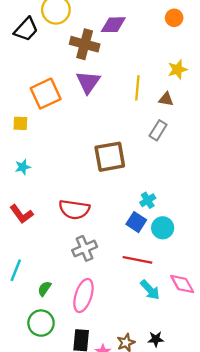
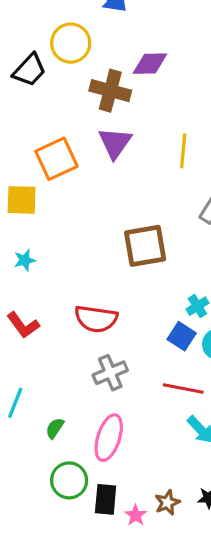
yellow square: (20, 123) -> (22, 200), size x1.5
green circle: (41, 323) -> (69, 480), moved

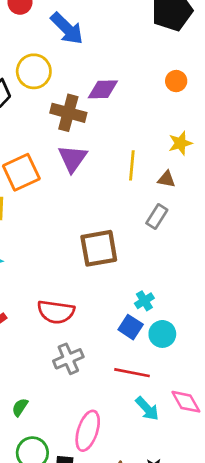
pink ellipse: (109, 438) -> (88, 431), moved

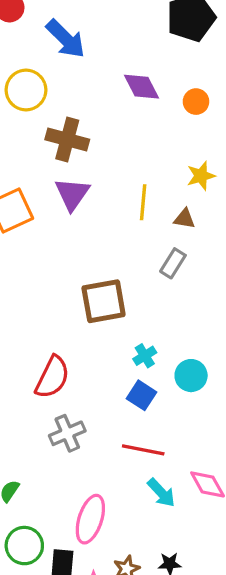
purple diamond: (103, 89) -> (142, 87), moved, turned 64
cyan cross: (144, 301) -> (145, 356), moved
red semicircle: (56, 312) -> (52, 377), turned -72
cyan circle: (162, 334) -> (191, 376), moved

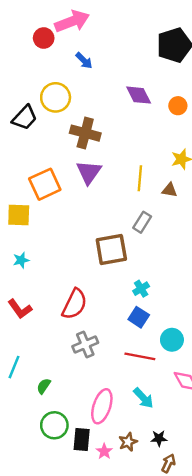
blue arrow: (66, 39) -> (84, 61), size x0.6
gray rectangle: (173, 263) -> (142, 222), moved
cyan circle: (191, 376) -> (172, 340), moved
cyan arrow: (161, 493) -> (143, 398), moved

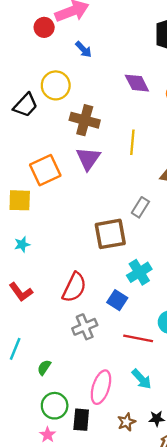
yellow line: (140, 178) -> (132, 142), moved
cyan cross: (141, 289) -> (139, 272), size x1.5
blue square: (139, 317) -> (117, 300), moved
pink star: (104, 451) -> (48, 435), moved

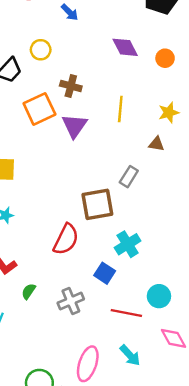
yellow circle: (56, 85) -> (41, 50), size x0.7
brown cross: (85, 120) -> (71, 86), size x0.7
orange square: (45, 170) -> (39, 109), moved
red semicircle: (74, 287) -> (66, 239), moved
green semicircle: (44, 367) -> (29, 291), moved

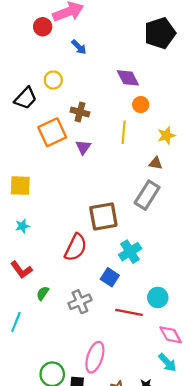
orange circle: (165, 58) -> (141, 105), moved
purple triangle: (74, 126) -> (83, 147), size x0.7
gray rectangle: (129, 177) -> (147, 195), moved, size x1.5
cyan arrow: (130, 355) -> (167, 362), moved

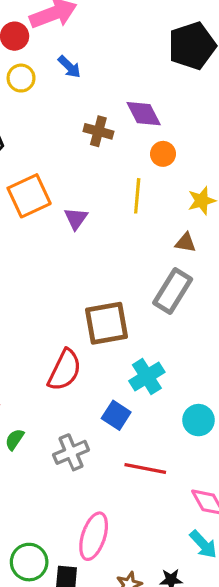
yellow circle: (53, 80) -> (21, 78), moved
brown cross: (80, 112) -> (98, 131), moved
cyan circle: (158, 297) -> (198, 420), moved

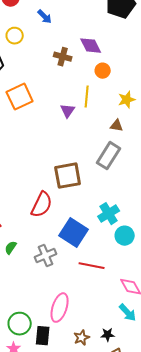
yellow circle: (21, 78) -> (15, 36), moved
purple triangle: (76, 218) -> (68, 111), moved
cyan cross: (147, 377) -> (109, 214), moved
blue square: (116, 415) -> (74, 233), size x1.6

